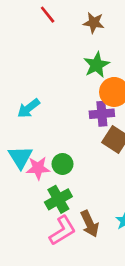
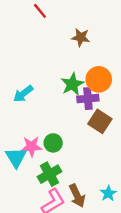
brown star: (94, 23) -> (81, 37), moved
green star: (96, 65) -> (72, 84), moved
cyan triangle: (20, 157) -> (16, 157), moved

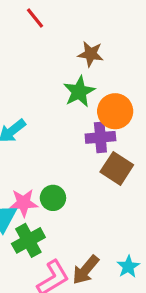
green star: (72, 84) -> (79, 92), moved
green cross: (50, 174) -> (28, 240), moved
brown arrow: (77, 196) -> (86, 270), turned 65

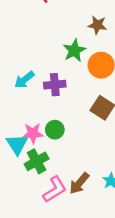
brown star: (91, 54) -> (97, 25), moved
purple cross: (100, 137) -> (55, 85), moved

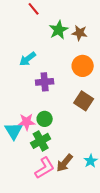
green star: (74, 51) -> (59, 30), moved
cyan arrow: (24, 80) -> (28, 59), moved
green cross: (37, 161) -> (41, 141), moved

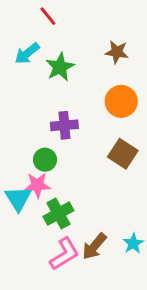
green star: (59, 30) -> (60, 67), moved
cyan arrow: (28, 59) -> (27, 54), moved
green circle: (45, 119) -> (45, 160), moved

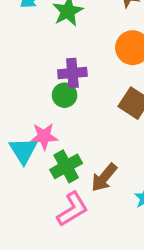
green circle: (45, 160) -> (65, 95), moved
brown arrow: (94, 246) -> (104, 178), moved

